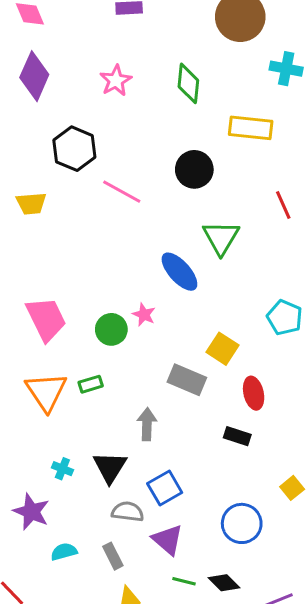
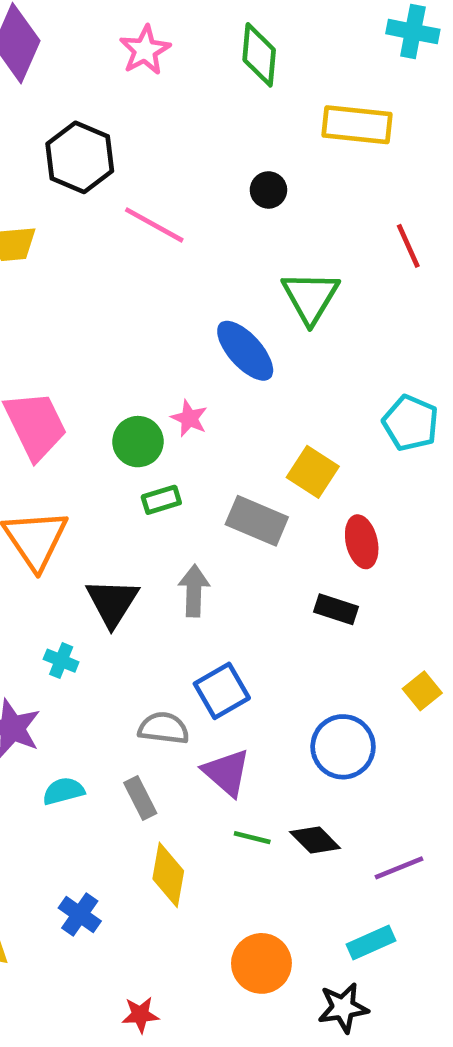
black circle: (194, 169) -> (268, 190), size x0.6
green rectangle: (91, 384) -> (161, 500), moved
black triangle: (110, 467) -> (112, 602), moved

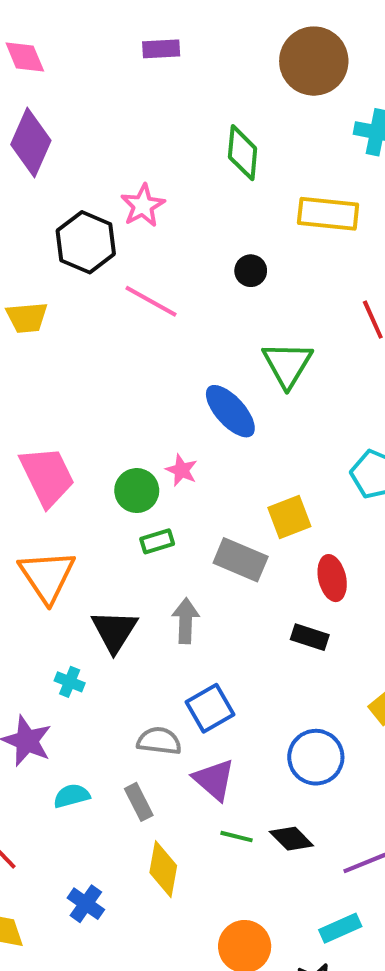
pink star: (145, 50) -> (143, 206), moved
yellow square: (313, 472) -> (289, 517), turned 36

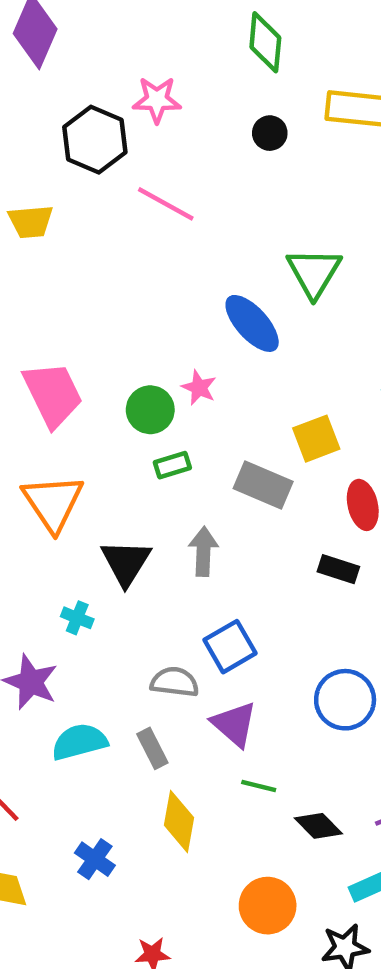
pink star: (143, 206) -> (157, 100), turned 30
black circle: (251, 271) -> (270, 133), moved
cyan semicircle: (72, 796) -> (79, 742), size x1.4
black diamond: (291, 839) -> (318, 826), moved

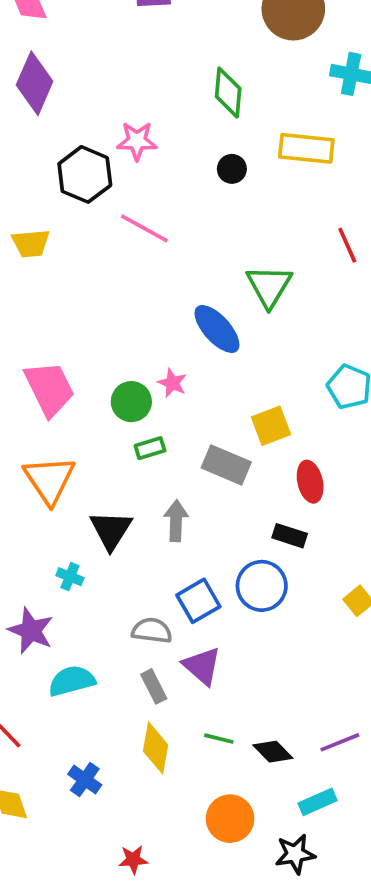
blue circle: (345, 700) -> (262, 586), moved
gray rectangle: (152, 748) -> (154, 686), moved
green line: (259, 786) -> (219, 739), moved

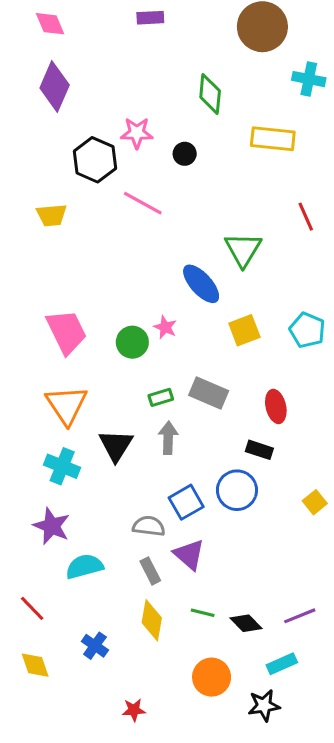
black circle: (232, 169) -> (185, 154), moved
yellow square: (271, 426) -> (244, 330), moved
green rectangle: (150, 448) -> (161, 397), moved
cyan cross: (70, 577) -> (62, 466), moved, size x1.6

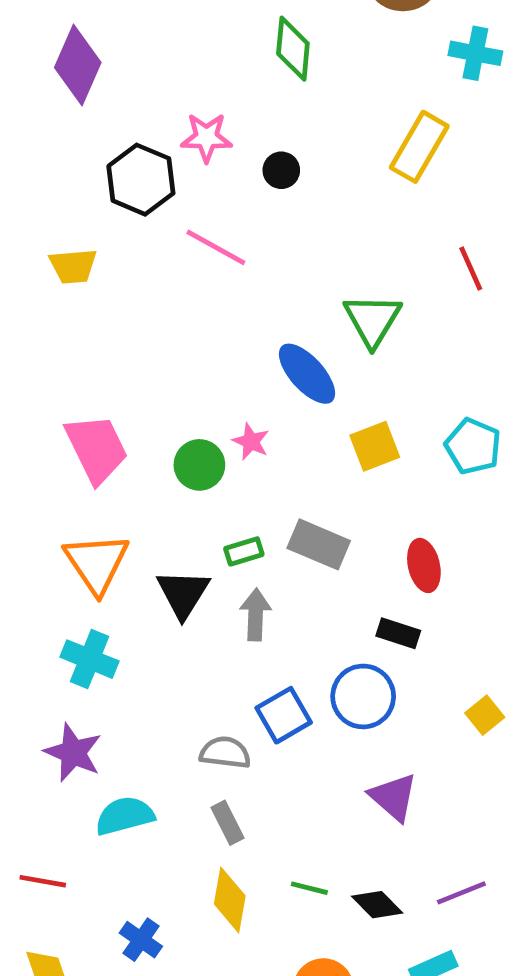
green diamond: (210, 94) -> (293, 49), moved
yellow rectangle: (273, 139) -> (419, 147), turned -66
black triangle: (116, 445) -> (183, 594), moved
purple triangle: (189, 554) -> (394, 797), moved
red line: (32, 608) -> (43, 881), turned -36

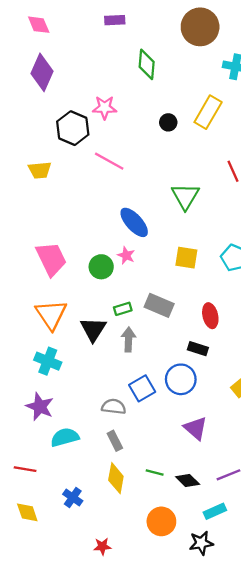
black circle: (281, 170) -> (168, 122), moved
blue ellipse: (307, 374) -> (134, 222), moved
yellow square: (375, 446) -> (186, 258), turned 30

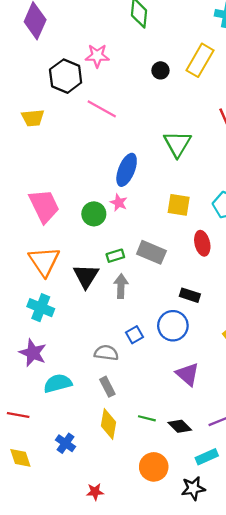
blue ellipse: (134, 222) -> (127, 170), turned 64
red ellipse: (210, 316) -> (202, 243), moved
blue square: (142, 388) -> (134, 335), size x0.7

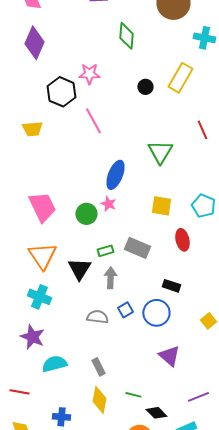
pink line: (102, 109) -> (93, 121), turned 32
blue square: (134, 335) -> (125, 310), moved
gray semicircle: (106, 353) -> (97, 317), moved
black diamond: (180, 426) -> (156, 413), moved
blue cross: (66, 443) -> (61, 417), turned -30

